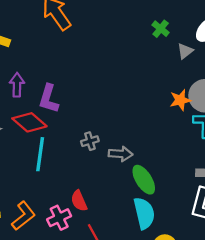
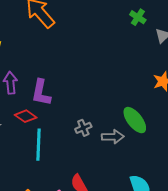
red diamond: (29, 122) -> (26, 116), size x0.7
green ellipse: (144, 180) -> (135, 120), moved

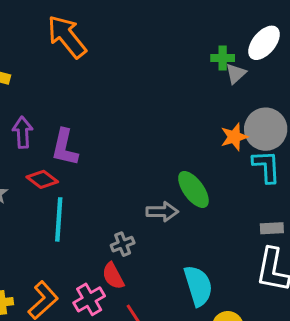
green cross: (138, 17) -> (223, 58), moved, turned -35
gray cross: (83, 128) -> (123, 244), moved

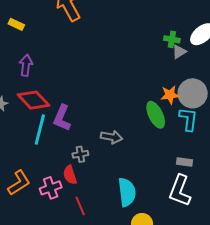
purple L-shape: (65, 147) -> (62, 118), moved
red diamond: (42, 179) -> (33, 100), size x1.5
green ellipse: (193, 189) -> (156, 115), moved

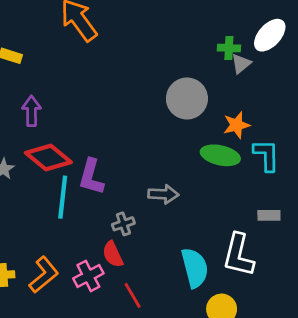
gray circle: (193, 93) -> (187, 99), moved
green ellipse: (156, 115) -> (220, 155), turned -44
white L-shape: (180, 191) -> (238, 255), moved

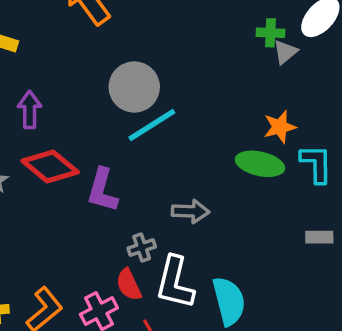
gray circle: (187, 99) -> (134, 87), moved
cyan line: (63, 197) -> (152, 125), moved, turned 51
white L-shape: (238, 255) -> (175, 283), moved

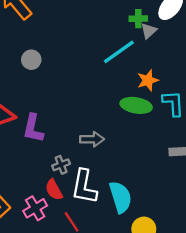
gray circle: (134, 87) -> (31, 60), moved, size x0.6
cyan line: (152, 125) -> (119, 52), moved

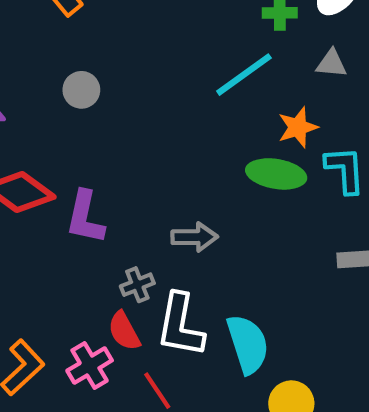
gray triangle: (149, 31) -> (331, 64), moved, turned 48

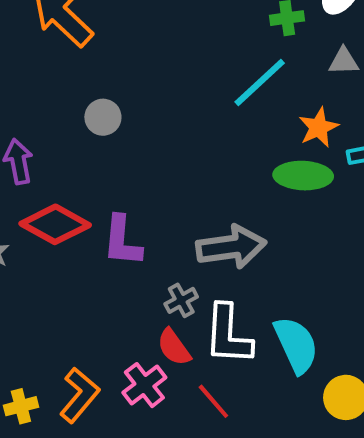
gray arrow: (194, 237) -> (231, 247), size x1.5

